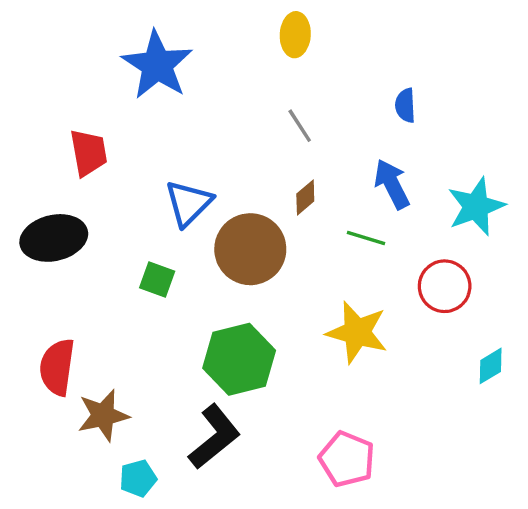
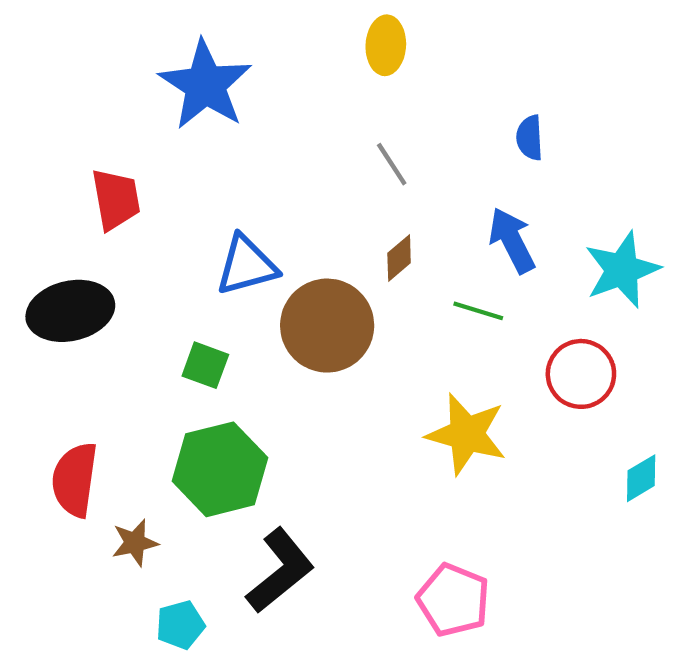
blue triangle: (189, 203) -> (246, 265), turned 30
green hexagon: (239, 359) -> (220, 469), moved
brown star: (103, 415) -> (135, 543), size x0.7

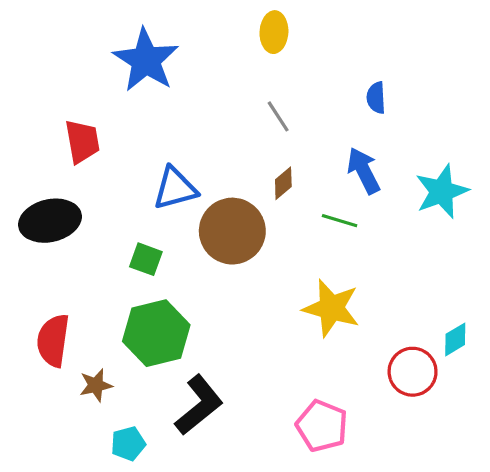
red circle: (581, 374) -> (413, 372), moved

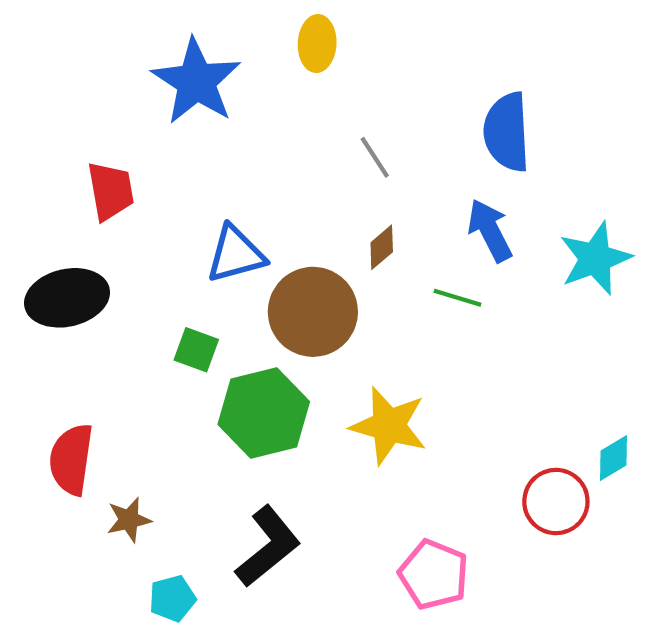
yellow ellipse: (274, 32) -> (317, 44), moved
blue semicircle: (376, 98) -> (507, 132), size x1.8
yellow star: (331, 308) -> (389, 426), moved
green hexagon: (156, 333) -> (264, 413), moved

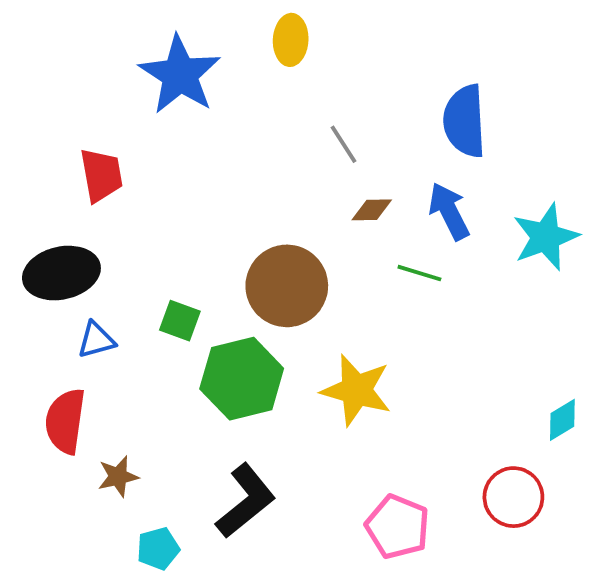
brown diamond: (382, 247) -> (372, 210), moved, turned 39
blue triangle: (236, 254) -> (96, 340), moved, size x0.7
red circle: (556, 501) -> (513, 497), moved

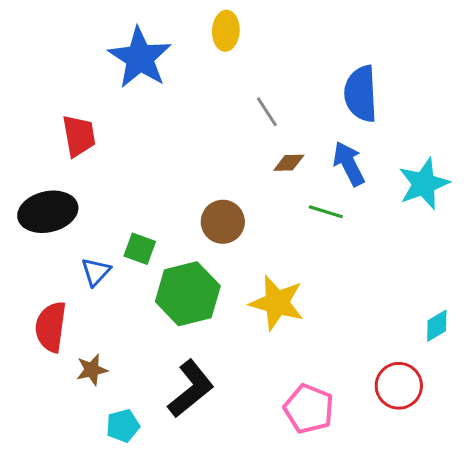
brown circle: (287, 286) -> (223, 222), size x0.7
blue triangle: (96, 340) -> (96, 272), moved, turned -32

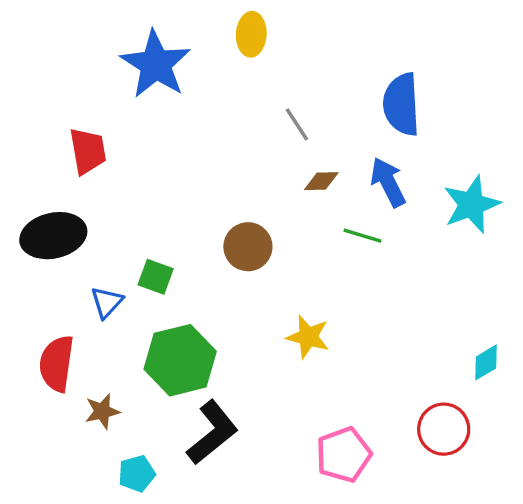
green hexagon: (188, 294) -> (180, 360), moved
yellow star: (277, 303) -> (308, 337), size x0.7
pink pentagon: (309, 409) -> (344, 455), turned 30

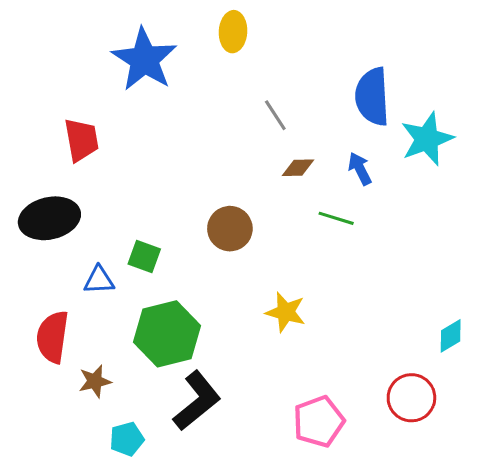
blue arrow: (388, 182) -> (360, 169), size x0.7
cyan star: (472, 204) -> (427, 139), moved
blue triangle: (107, 302) -> (99, 280), turned 44

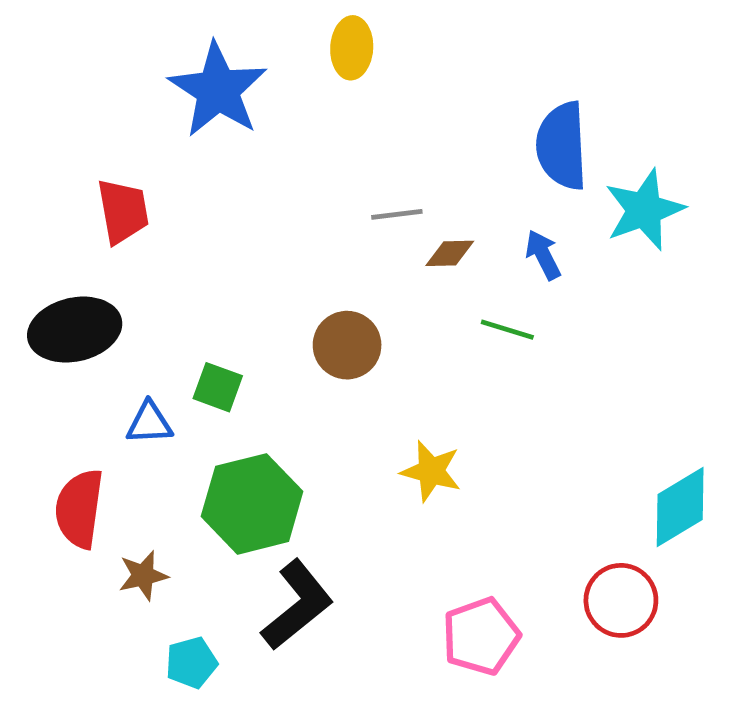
gray line: (275, 115) -> (397, 214), moved, turned -64
cyan diamond: (451, 336) -> (680, 507), size x1.6

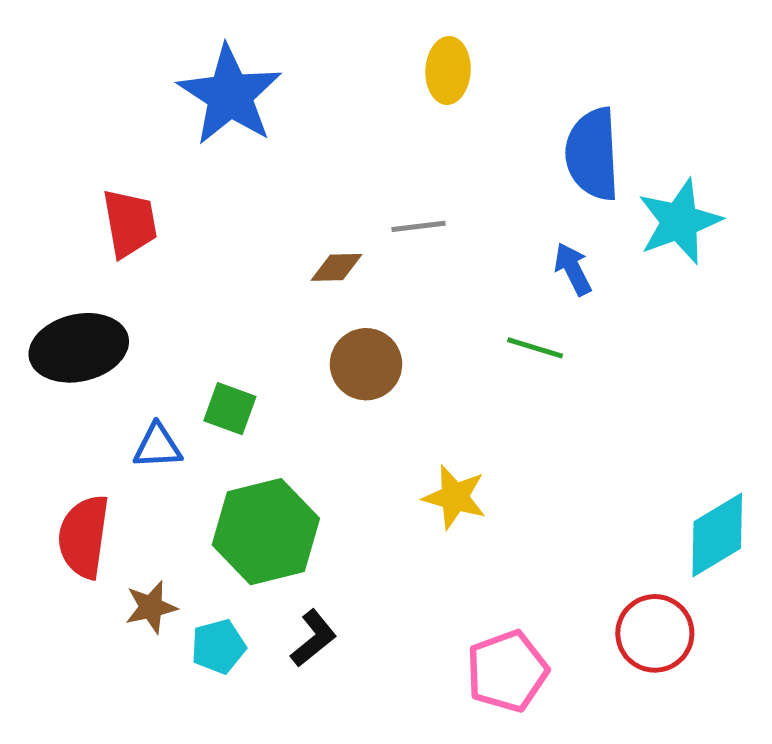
yellow ellipse: (352, 48) -> (448, 70), moved
brown diamond: (450, 253) -> (336, 267), moved
black L-shape: (297, 605) -> (313, 638), size x0.6
cyan pentagon: (191, 663) -> (218, 647), moved

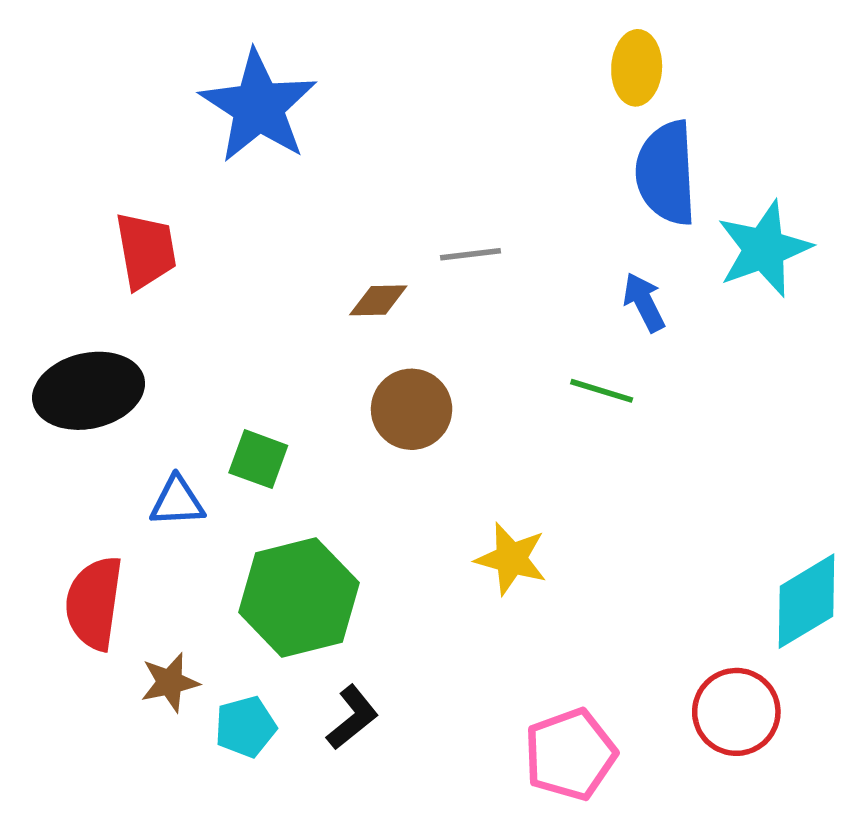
yellow ellipse: (448, 70) -> (637, 68), moved

